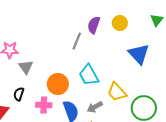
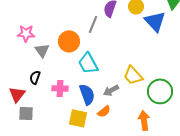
blue triangle: (139, 54) -> (155, 21), moved
cyan trapezoid: (89, 75) -> (88, 63), moved
orange circle: (58, 84) -> (69, 41), moved

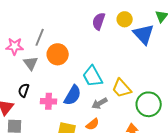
gray line: (93, 24) -> (40, 37), moved
cyan trapezoid: (88, 63) -> (93, 76), moved
blue semicircle: (87, 94) -> (73, 95), moved, turned 50

